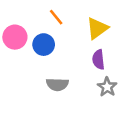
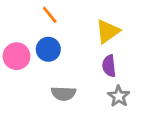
orange line: (56, 17) -> (50, 15), moved
pink circle: (15, 37) -> (17, 56), moved

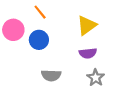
pink circle: (17, 56) -> (13, 30), moved
purple semicircle: (109, 66) -> (88, 53), turned -90

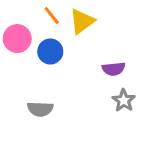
yellow triangle: (87, 25) -> (82, 21), moved
gray semicircle: (51, 75) -> (40, 109), moved

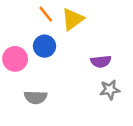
pink circle: (17, 39) -> (15, 59), moved
gray star: (124, 100) -> (110, 90), turned 30

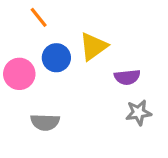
orange line: (46, 14) -> (39, 17), moved
yellow triangle: (73, 19) -> (93, 46), moved

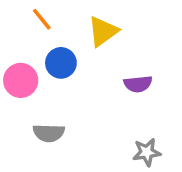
yellow triangle: (93, 46) -> (103, 31), moved
gray star: (139, 113) -> (147, 152), moved

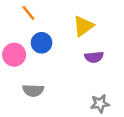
yellow triangle: (103, 31) -> (83, 26), moved

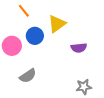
yellow triangle: (83, 26) -> (57, 24), moved
gray semicircle: (33, 90) -> (28, 76), turned -36

